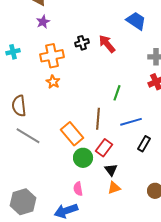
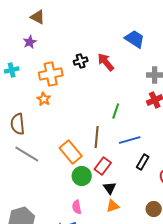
purple star: (43, 22) -> (30, 42), moved
orange star: (53, 82) -> (44, 99), moved

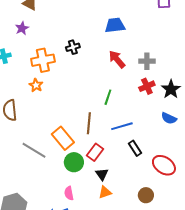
blue trapezoid: (135, 39) -> (115, 25), moved, turned -40
red arrow: (106, 62) -> (117, 59), moved
gray line: (27, 154) -> (34, 150), moved
black rectangle: (143, 162) -> (135, 148), turned -63

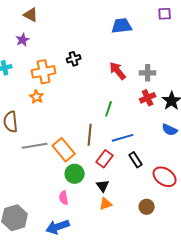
blue trapezoid: (115, 25) -> (122, 26), moved
gray line: (34, 150) -> (35, 146), moved, turned -40
red rectangle: (95, 152) -> (105, 159), moved
pink semicircle: (69, 193) -> (64, 198), moved

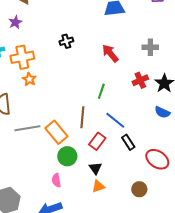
orange cross: (44, 72) -> (22, 57), moved
gray cross: (148, 73) -> (150, 47), moved
blue line: (123, 138) -> (115, 120), turned 55

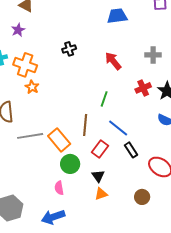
orange cross: (22, 57) -> (25, 65), turned 30

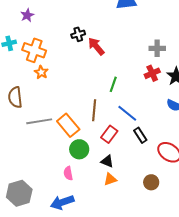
gray cross: (153, 55) -> (157, 48), moved
red arrow: (113, 61) -> (96, 46), moved
black triangle: (98, 176) -> (107, 161), turned -32

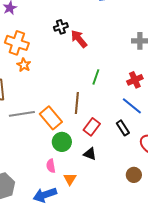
red cross: (152, 73) -> (135, 80), moved
blue line: (127, 113) -> (132, 106), moved
orange triangle: (110, 179) -> (70, 179), moved, turned -40

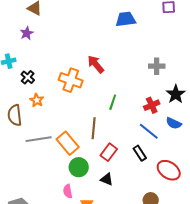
black cross: (61, 27) -> (28, 77), moved, turned -32
orange cross: (17, 43) -> (71, 80), moved
orange star: (24, 65) -> (37, 100), moved

